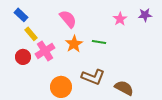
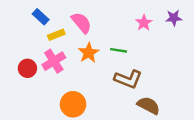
blue rectangle: (21, 15) -> (41, 17), moved
yellow rectangle: (31, 34) -> (56, 35), moved, turned -72
brown L-shape: (93, 77) -> (128, 79), moved

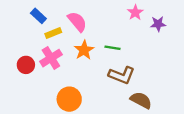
purple star: (174, 18) -> (158, 24), moved
pink star: (144, 23) -> (135, 12), moved

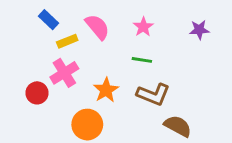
pink star: (135, 12) -> (143, 27), moved
orange star: (84, 50) -> (106, 90), moved
red circle: (26, 65) -> (37, 93), moved

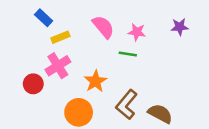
pink semicircle: (97, 27) -> (103, 27), moved
pink star: (143, 27) -> (137, 32), moved, turned -30
brown L-shape: (153, 94) -> (127, 105), moved, turned 108

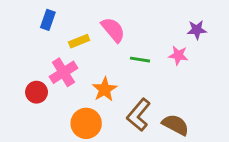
blue rectangle: (44, 18) -> (48, 20), turned 66
pink star: (137, 32) -> (178, 55), moved
yellow rectangle: (60, 37) -> (79, 41), moved

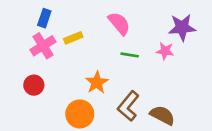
pink semicircle: (113, 30) -> (119, 23), moved
purple star: (197, 30) -> (182, 27), size x1.5
pink cross: (63, 72) -> (43, 46), moved

